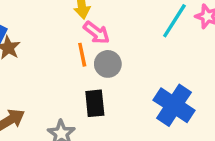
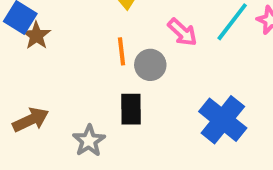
pink arrow: (97, 33) -> (182, 32), moved

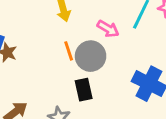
gray circle: (150, 65) -> (91, 56), size x1.4

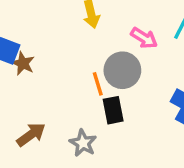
orange line: (69, 51) -> (98, 84), moved

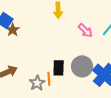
gray circle: (122, 70) -> (82, 66), moved
orange line: (98, 84) -> (49, 79), moved

